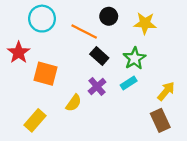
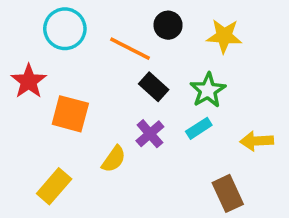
yellow arrow: (166, 91) -> (257, 141), turned -132
brown rectangle: (160, 120) -> (228, 193), moved

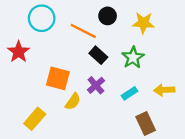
orange square: (70, 114) -> (58, 78), moved
cyan rectangle: (199, 128) -> (129, 93), moved

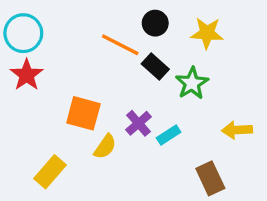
cyan circle: (42, 18) -> (23, 33), moved
black rectangle: (98, 55) -> (155, 67), moved
cyan rectangle: (129, 93) -> (169, 135), moved

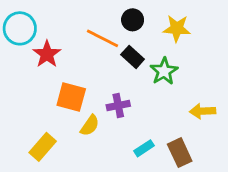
red star: (27, 75) -> (47, 54), moved
purple cross: (139, 123) -> (118, 106), turned 30
cyan rectangle: (169, 135) -> (144, 148), moved

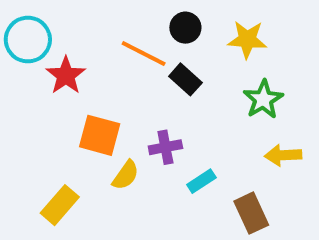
green star: (164, 71) -> (263, 99), moved
cyan rectangle: (144, 148) -> (201, 181), moved

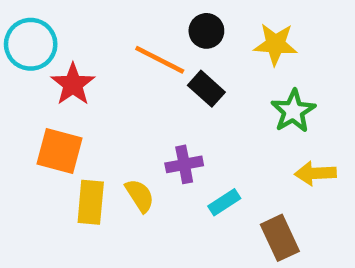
orange square: (100, 135) -> (60, 151), moved
yellow semicircle: (126, 175) -> (140, 196), turned -68
yellow rectangle: (60, 205) -> (91, 202), moved, turned -36

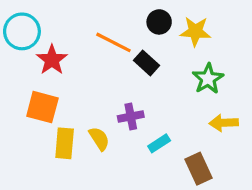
black circle: (206, 31) -> (159, 22), moved

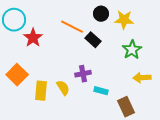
orange square: (42, 107) -> (17, 75), moved, turned 30
cyan rectangle: (159, 143) -> (101, 91), turned 48

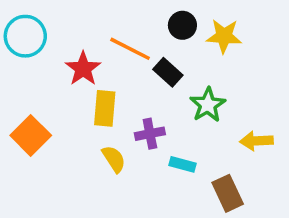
red star: (33, 38) -> (83, 69), moved
green star: (132, 50) -> (208, 105), moved
yellow rectangle: (41, 91) -> (105, 108), moved

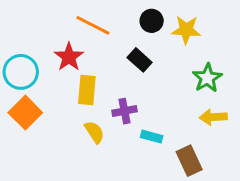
cyan circle: (25, 36) -> (21, 72), moved
orange line: (130, 49) -> (93, 25), moved
green star: (208, 105) -> (207, 78), moved

